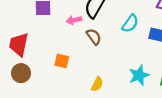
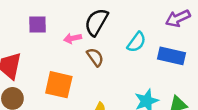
orange square: (62, 61) -> (59, 85), size x1.6

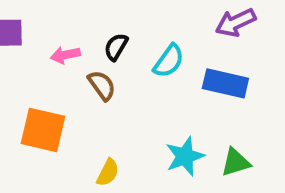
black semicircle: (96, 22) -> (116, 47), moved, size x0.6

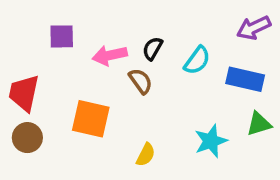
pink arrow: (65, 55) -> (110, 55), size x1.4
green triangle: (236, 162) -> (259, 124), moved

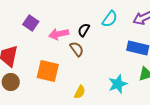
purple square: (62, 36) -> (31, 23), turned 35
cyan semicircle: (197, 60) -> (110, 19), moved

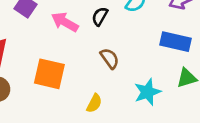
pink arrow: (59, 34) -> (65, 22), turned 42
brown semicircle: (77, 49) -> (110, 58), moved

